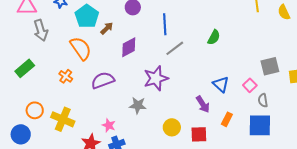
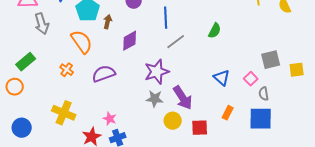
brown arrow: (107, 28) -> (108, 22), turned -32
purple arrow: (203, 104) -> (183, 98), moved, size x1.4
gray star: (138, 105) -> (155, 99), moved
orange circle: (35, 110) -> (15, 87), moved

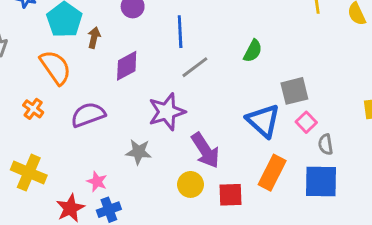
gray square: (271, 60) -> (294, 91), moved
blue triangle: (222, 78) -> (263, 121), size x1.4
gray star: (155, 99) -> (139, 152), moved
orange rectangle: (228, 113) -> (272, 173), size x1.6

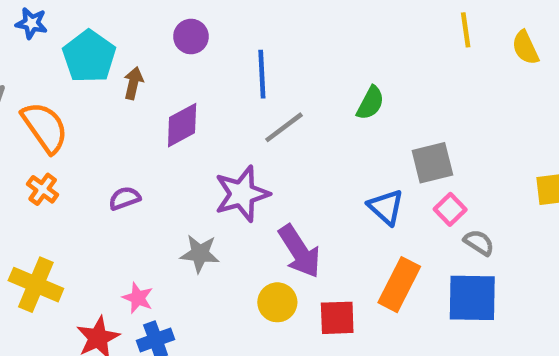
orange semicircle: (55, 67) -> (45, 127), moved
purple semicircle: (88, 115) -> (125, 198), size x0.6
blue triangle: (263, 121) -> (386, 207), size x0.7
gray semicircle: (326, 144) -> (479, 242), turned 132

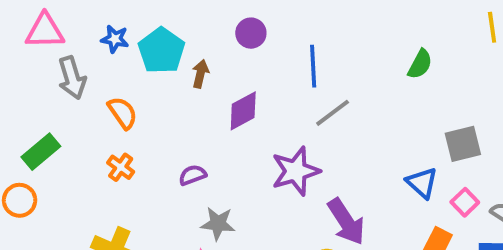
blue star: (31, 23) -> (115, 39), moved
green semicircle: (370, 103) -> (420, 64), moved
orange semicircle: (45, 127) -> (123, 113), size x0.7
pink square: (450, 209) -> (465, 202), moved
gray star: (200, 254) -> (218, 224), moved

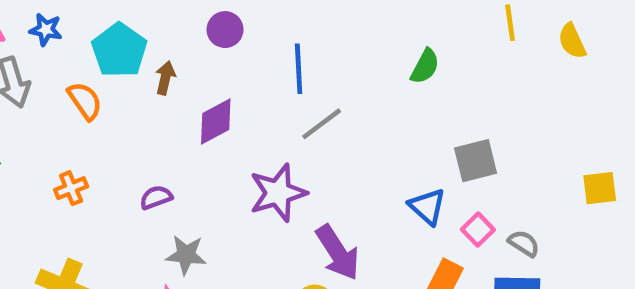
blue star: (115, 39) -> (46, 30), moved
orange semicircle: (123, 113) -> (85, 101), moved
orange cross: (121, 167) -> (71, 188), turned 32

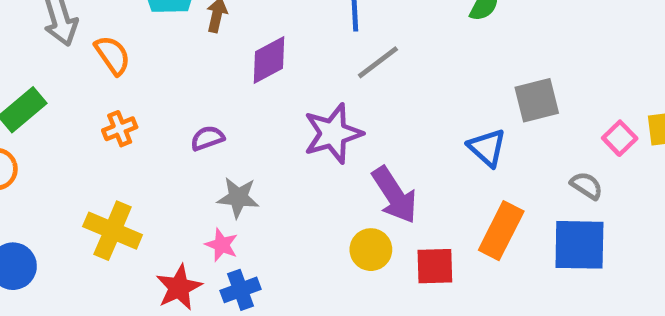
orange semicircle: (85, 101) -> (113, 55), moved
pink square: (478, 230) -> (620, 138), moved

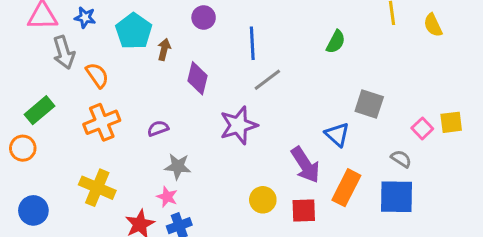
purple diamond: (269, 60) -> (197, 78), turned -48
gray square: (537, 100) -> (369, 104), turned 32
orange cross: (120, 129) -> (102, 122), size x1.6
purple arrow: (395, 195) -> (305, 165), moved

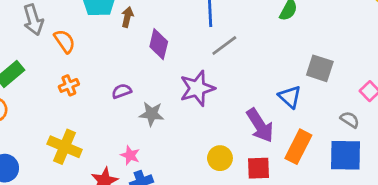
orange cross: (102, 122) -> (69, 85), size x0.6
gray star: (178, 166) -> (152, 114), moved

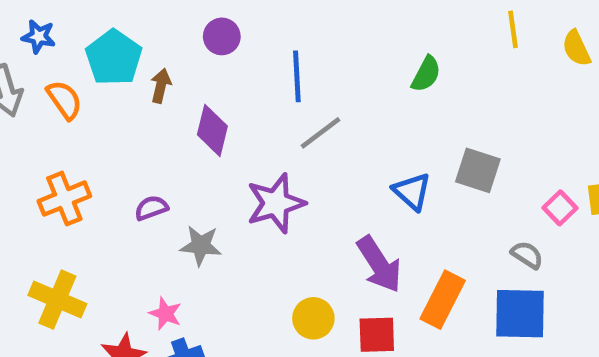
orange semicircle: (65, 41) -> (64, 100), moved
orange cross: (69, 85) -> (64, 199), size x1.5
blue triangle: (290, 97) -> (412, 191), moved

